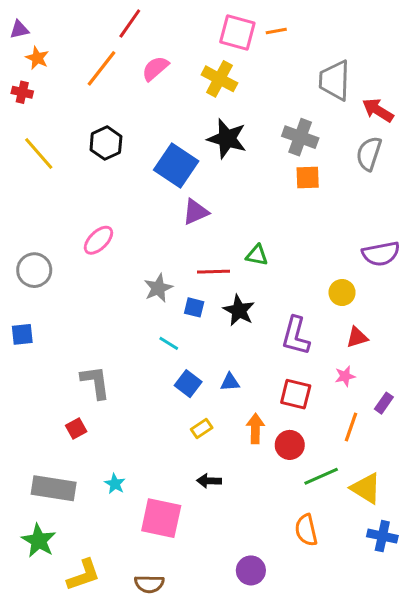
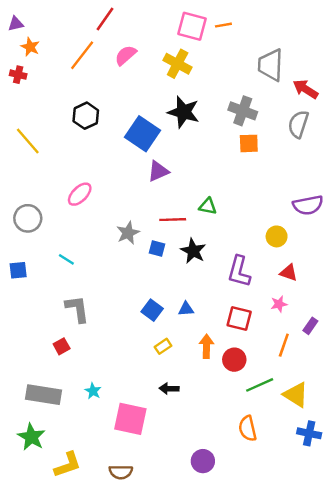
yellow line: (39, 154) -> (28, 141), moved
red triangle: (357, 337) -> (289, 273), turned 36
cyan line: (169, 343) -> (66, 259), moved

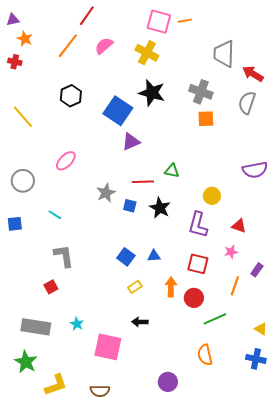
yellow circle: (277, 236) -> (212, 196), moved
yellow triangle: (296, 395) -> (261, 329), moved, size x0.6

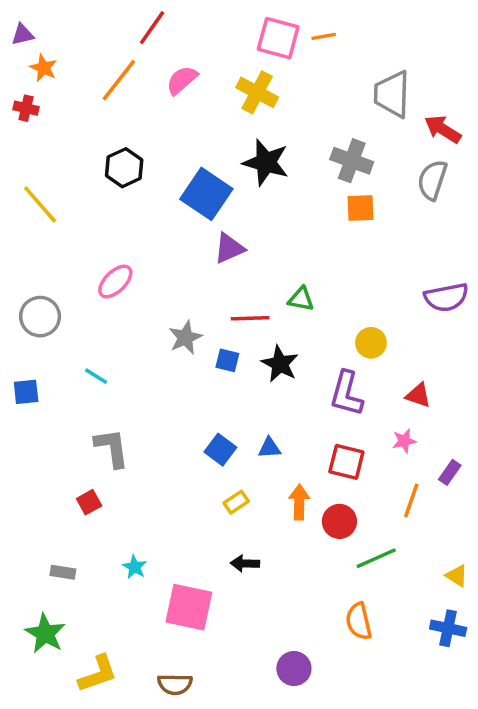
gray rectangle: (36, 327) -> (63, 572), size x0.5

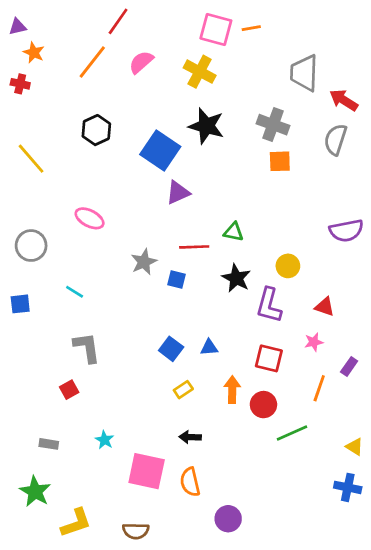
pink ellipse: (115, 282) -> (90, 218), turned 72
black star: (280, 364) -> (236, 278), moved
orange semicircle: (359, 621) -> (190, 482), moved

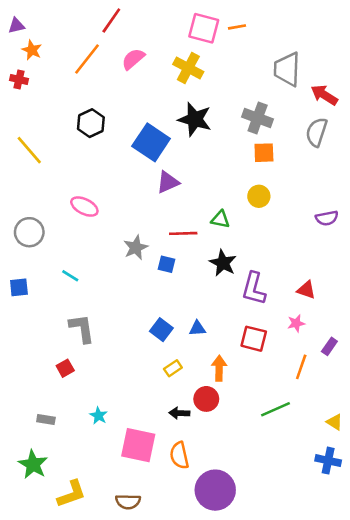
purple semicircle: (346, 231) -> (327, 218), size x0.7
yellow circle: (288, 266) -> (259, 196), moved
red circle: (263, 405) -> (206, 399), moved
purple circle: (228, 519) -> (215, 490), size x1.6

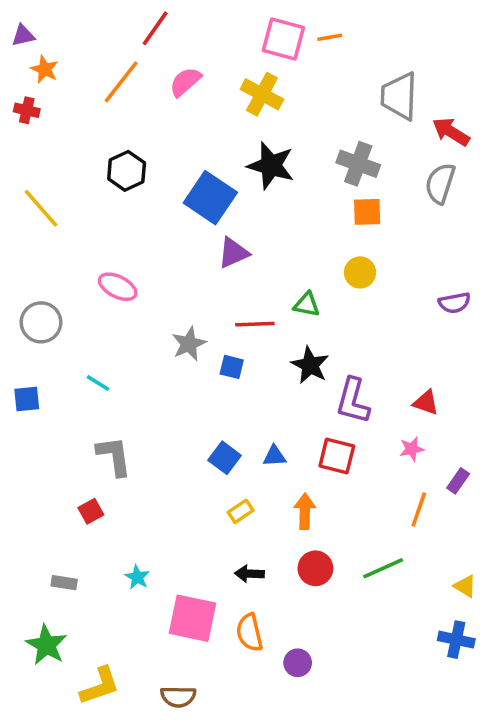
red square: (254, 339) -> (337, 456), moved
red circle: (206, 399) -> (315, 568), moved
purple circle: (215, 490) -> (298, 663), moved, size x0.5

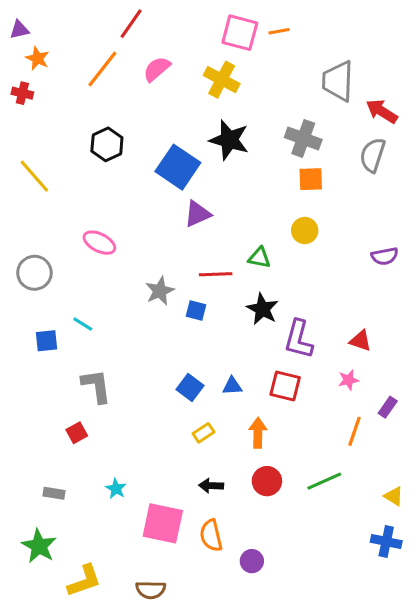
blue square: (27, 399) -> (47, 341), moved

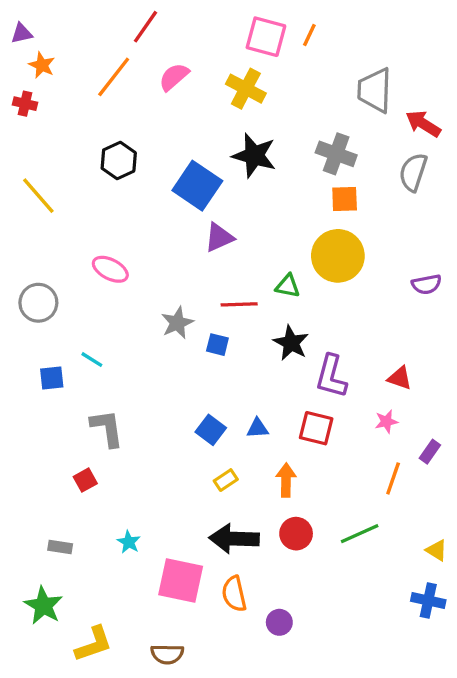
orange line: (279, 31) -> (309, 35), turned -55
yellow circle: (305, 231) -> (338, 256), size x1.8
black arrow: (211, 486) -> (234, 539), size x1.8

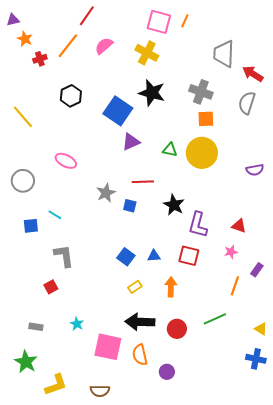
red cross: (25, 104) -> (40, 59), moved, turned -32
green triangle: (288, 286) -> (170, 150), moved
red circle: (296, 534) -> (177, 329), moved

